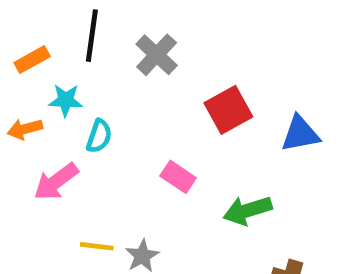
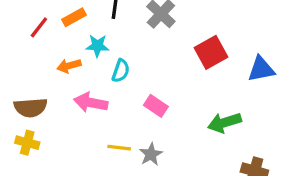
pink rectangle: (178, 177) -> (156, 106), moved
pink arrow: (56, 182) -> (91, 103), turned 48

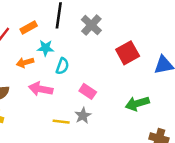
gray star: (151, 154) -> (83, 116), moved

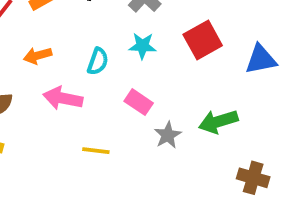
cyan star: (46, 48) -> (142, 46), moved
gray star: (83, 116) -> (168, 135), moved

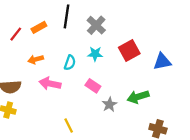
yellow line: (96, 151) -> (69, 125), moved, turned 56

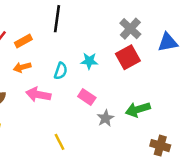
gray cross: (96, 25) -> (130, 29), moved
orange rectangle: (39, 27) -> (23, 41), moved
blue triangle: (162, 62) -> (168, 42), moved

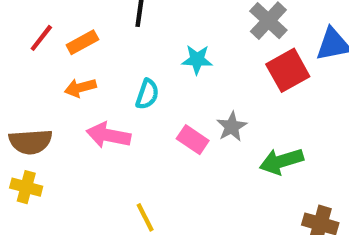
red square: (128, 57) -> (288, 70), moved
cyan star: (89, 61) -> (197, 60), moved
gray star: (105, 118) -> (232, 127), moved

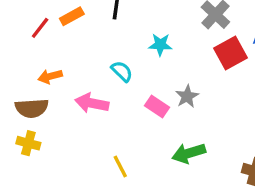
orange rectangle: (82, 42) -> (72, 16), moved
orange arrow: (80, 88) -> (50, 76), moved
cyan semicircle: (147, 94) -> (122, 71), turned -65
green arrow: (281, 161) -> (189, 153), moved

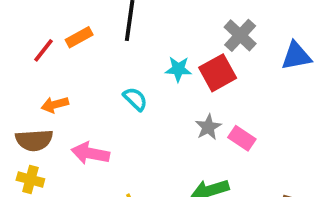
red square: (230, 53) -> (218, 73), moved
pink arrow: (92, 103) -> (90, 153), moved
pink rectangle: (157, 106) -> (242, 138), moved

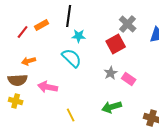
cyan star: (178, 69) -> (79, 36), moved
cyan semicircle: (135, 99) -> (72, 58), size x1.5

